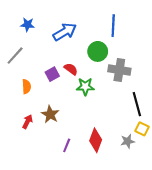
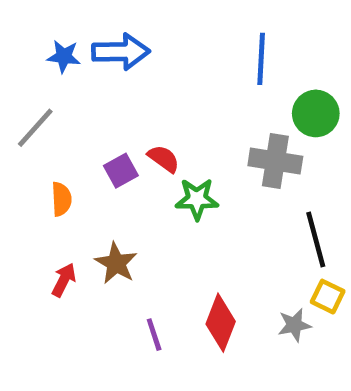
blue arrow: (65, 32) -> (121, 52), moved, turned 30
green circle: (98, 51) -> (316, 113), moved
purple line: (67, 145) -> (154, 335), turned -40

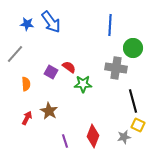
blue arrow: (121, 52) -> (51, 22), turned 55
purple square: (121, 171) -> (51, 72), turned -32

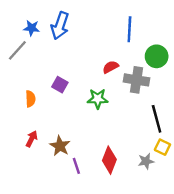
blue arrow: (51, 22) -> (60, 26), turned 55
gray line: (15, 54) -> (17, 50), moved
red semicircle: (69, 67) -> (111, 67), moved, turned -64
brown star: (49, 111) -> (60, 146), moved

